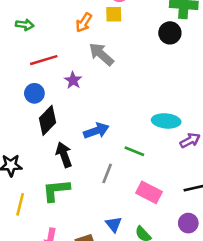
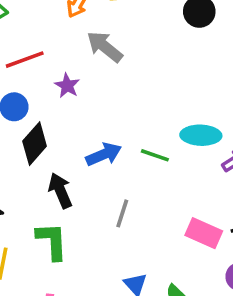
green line: (134, 151) -> (155, 155), moved
green L-shape: (56, 190) -> (52, 241), turned 96
pink rectangle: (149, 192) -> (204, 233), moved

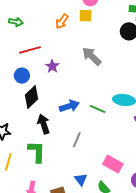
gray arrow: (105, 47) -> (92, 56), moved
pink rectangle: (204, 233) -> (113, 164), moved

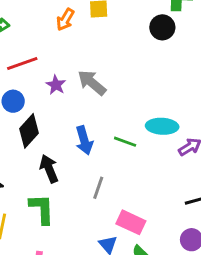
gray arrow: (92, 56) -> (92, 83), moved
blue arrow: (69, 106) -> (84, 140), turned 96
pink rectangle: (113, 164) -> (131, 222), moved

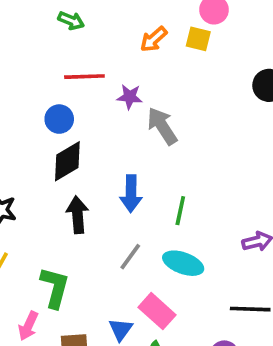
purple star: (56, 85) -> (130, 97), moved, turned 30
cyan ellipse: (162, 126) -> (183, 263), moved
green line: (125, 142) -> (180, 211), turned 65
green L-shape: (42, 209) -> (55, 287), moved

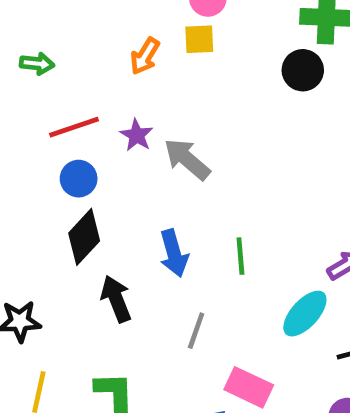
purple star: (130, 97) -> (137, 135), turned -30
blue circle: (59, 119) -> (79, 179), moved
cyan ellipse: (183, 263) -> (305, 314), moved, turned -51

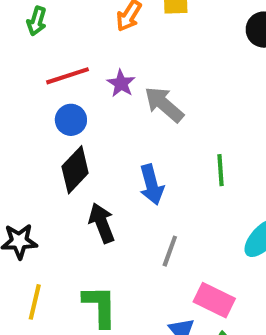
green arrow: (37, 64) -> (37, 21), turned 100
green line: (240, 256) -> (220, 170), moved

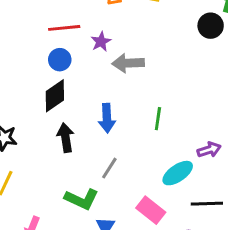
gray arrow: (164, 104) -> (128, 63), turned -56
pink rectangle: (214, 300) -> (151, 210), moved
green L-shape: (100, 306) -> (82, 199), moved, turned 104

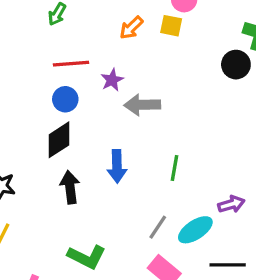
gray line: (109, 168) -> (158, 227), moved

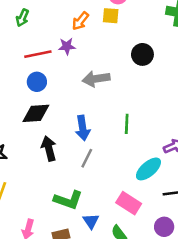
black circle: (236, 65) -> (142, 54), moved
purple star: (112, 80) -> (67, 46), moved, turned 30
black diamond: (59, 140) -> (36, 113), turned 36
gray line: (158, 227) -> (87, 158), moved

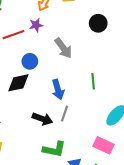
gray arrow: (96, 79) -> (63, 48), turned -110
blue circle: (37, 82) -> (30, 61), moved
black arrow: (49, 148) -> (42, 119), moved, turned 132

